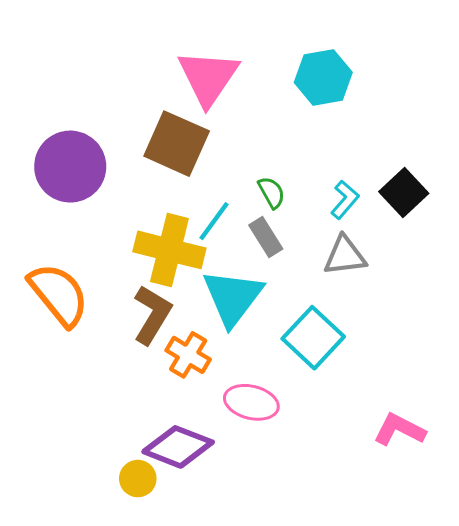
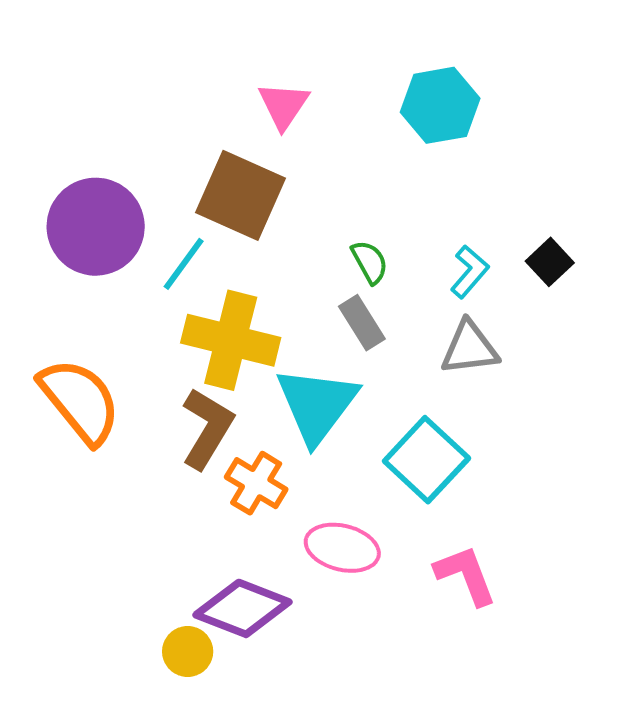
pink triangle: (208, 77) -> (284, 105), size x0.6
black square: (404, 192) -> (550, 262), size x0.7
cyan line: (214, 221) -> (184, 264), moved
pink L-shape: (399, 430) -> (466, 575), moved, turned 42

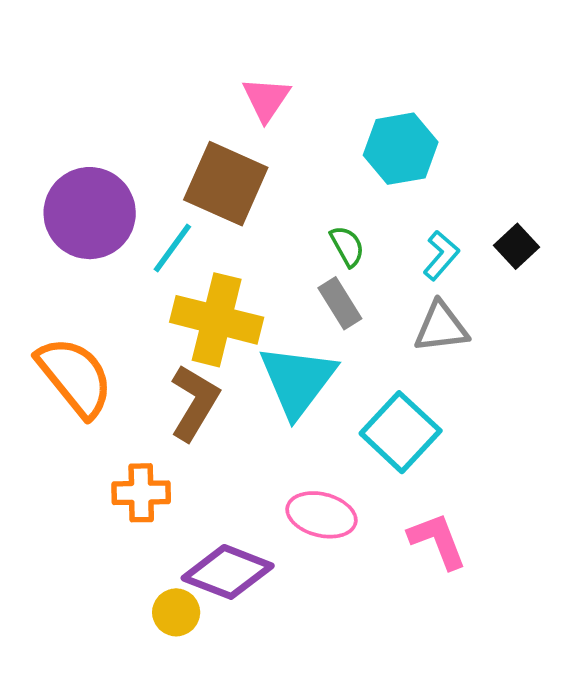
cyan hexagon: (440, 105) -> (401, 149), moved
orange cross: (256, 483) -> (141, 493), moved, turned -32

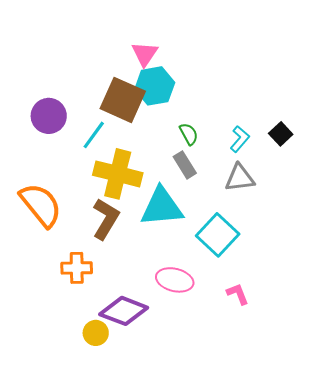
cyan hexagon: (401, 149) -> (155, 86), moved
purple circle: (90, 213) -> (49, 116), size x0.7
cyan triangle: (298, 381) -> (162, 207), turned 48
pink L-shape: (437, 541) -> (238, 294), size x0.7

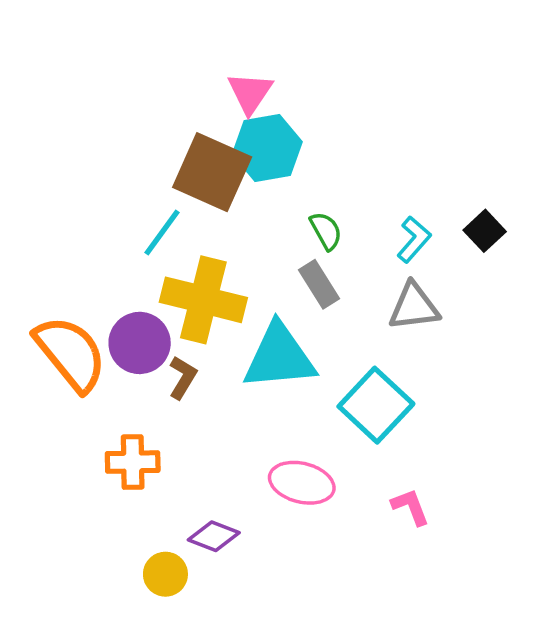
purple circle: (49, 116) -> (140, 343), moved
brown L-shape: (106, 219) -> (183, 377), size x0.6
purple diamond: (124, 311) -> (214, 536), size x0.6

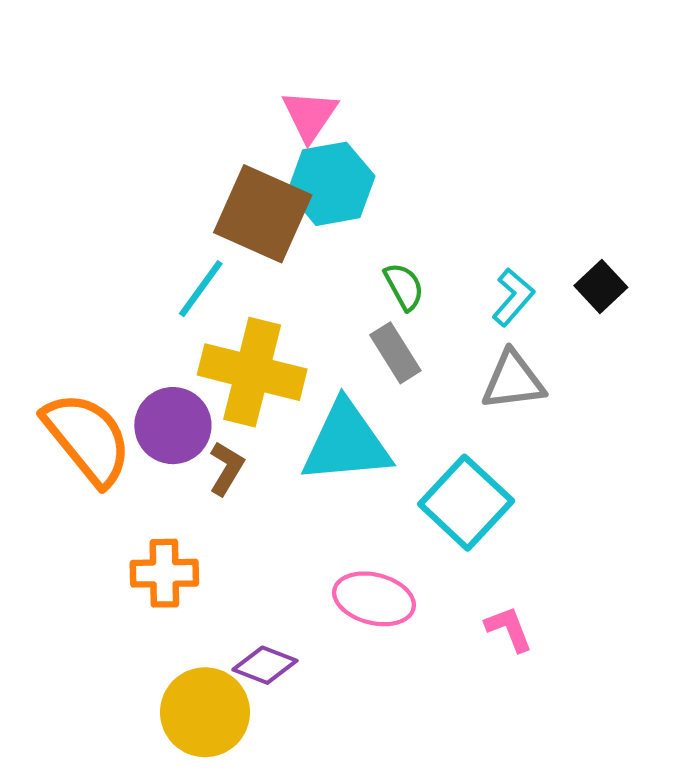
yellow circle: (165, 574) -> (205, 712), size x1.6

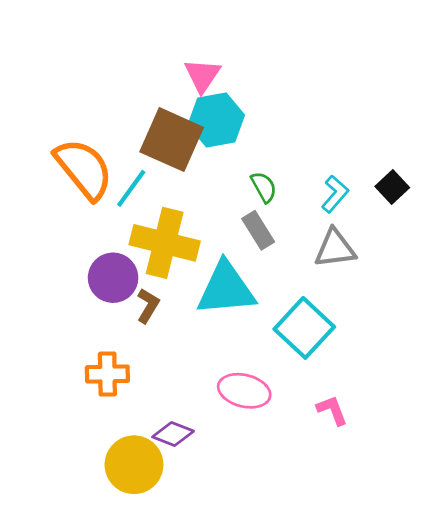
orange semicircle: (87, 438) -> (84, 169), moved

